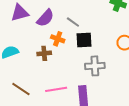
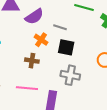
gray line: (73, 22) -> (60, 27), turned -32
brown cross: (44, 53) -> (32, 61), moved

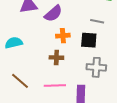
gray line: (60, 27) -> (97, 21), moved
orange cross: (41, 40) -> (63, 36), turned -32

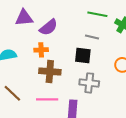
orange cross: (63, 36) -> (41, 50), moved
brown cross: (56, 58) -> (50, 71), size x1.5

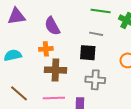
purple triangle: (24, 18) -> (16, 16), moved
purple semicircle: (48, 27) -> (52, 26), turned 102

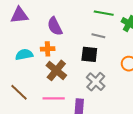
cyan semicircle: (13, 55) -> (24, 55), moved
brown cross: (55, 70) -> (56, 70), turned 35
gray cross: (95, 80) -> (96, 82), turned 36

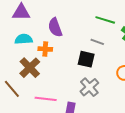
cyan semicircle: (24, 55) -> (24, 39), moved
brown cross: (56, 70) -> (30, 68), moved

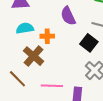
purple semicircle: (55, 27) -> (68, 16), moved
black square: (86, 59) -> (89, 43), turned 30

